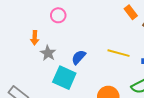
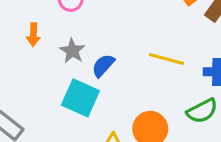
gray star: (48, 53) -> (72, 51), moved

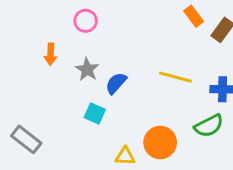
cyan square: (80, 98) -> (95, 114), size x0.6

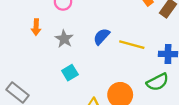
blue semicircle: (116, 83) -> (101, 36), moved
cyan square: (95, 114) -> (70, 73), turned 35

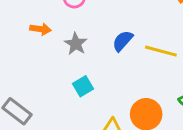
orange arrow: (36, 27) -> (40, 29), turned -84

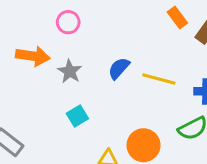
orange arrow: (40, 29) -> (33, 56), size x1.5

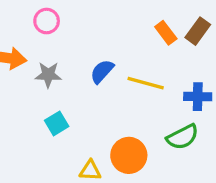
orange rectangle: (177, 18) -> (166, 33), moved
gray star: (70, 71) -> (48, 75), turned -30

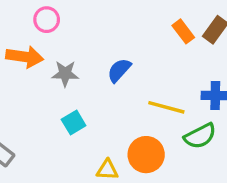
pink circle: (47, 21) -> (47, 20), moved
yellow line: (146, 83) -> (166, 107), moved

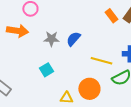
gray star: (65, 74) -> (51, 39), moved

